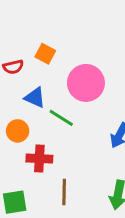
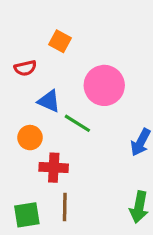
orange square: (45, 54) -> (60, 41), moved
brown line: (64, 192) -> (65, 207), moved

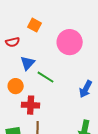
pink circle: (104, 85) -> (70, 42), moved
blue triangle: (49, 101) -> (28, 63), turned 49

